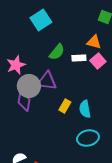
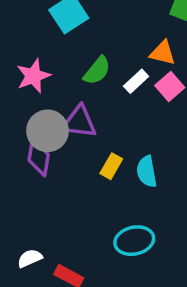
white rectangle: (79, 58) -> (136, 81), turned -40
pink star: (16, 65) -> (33, 76), moved
cyan ellipse: (88, 138) -> (134, 241), moved

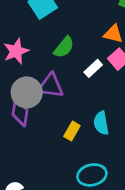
white rectangle: (136, 81) -> (93, 68), moved
yellow rectangle: (111, 166) -> (72, 131), moved

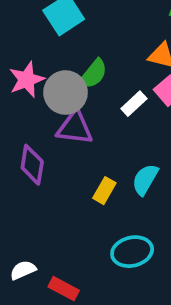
gray circle: (27, 92) -> (66, 93), moved
cyan semicircle: (101, 123) -> (145, 179), turned 40

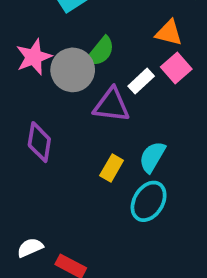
purple triangle: (75, 128) -> (112, 105), moved
cyan ellipse: (132, 252) -> (149, 201), moved, turned -45

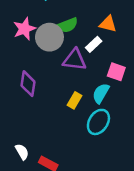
orange triangle: (169, 33) -> (108, 24), moved
green semicircle: (100, 51) -> (67, 25), turned 30
pink square: (176, 68) -> (116, 72), moved, turned -30
white semicircle: (30, 248) -> (22, 152), turned 84

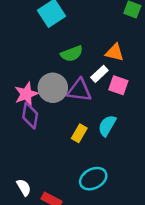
pink star: (24, 29) -> (26, 94), moved
gray circle: (49, 37) -> (53, 88), moved
pink square: (116, 72) -> (118, 85), moved
cyan ellipse: (98, 122) -> (93, 179), moved, turned 30

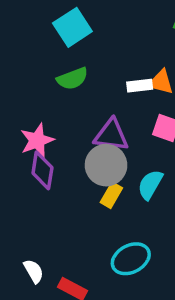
green semicircle: (72, 54) -> (72, 79), moved
white rectangle: (99, 74) -> (140, 86), moved, turned 36
gray circle: (53, 88) -> (106, 165), moved

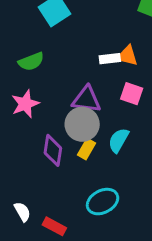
green semicircle: (72, 79) -> (31, 62), moved
purple diamond: (42, 170) -> (53, 150), moved

